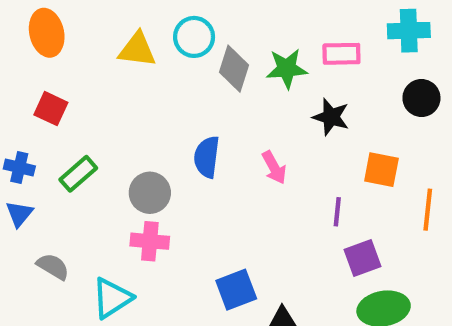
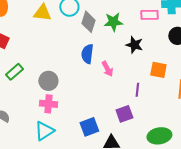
pink rectangle: (341, 54) -> (149, 15), moved
blue semicircle: (207, 157) -> (87, 54), moved
purple square: (363, 258) -> (124, 114), moved
cyan triangle: (112, 298) -> (44, 131), moved

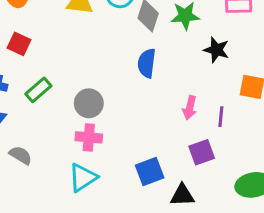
pink arrow: (107, 69) -> (190, 108), moved, turned 42

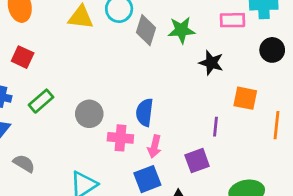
blue semicircle: (147, 63) -> (145, 112), moved
pink arrow: (190, 108) -> (154, 146), moved
pink cross: (89, 137) -> (120, 138), moved

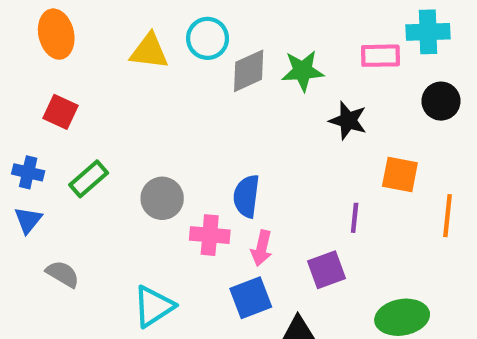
gray diamond: (146, 30) -> (249, 71), turned 48

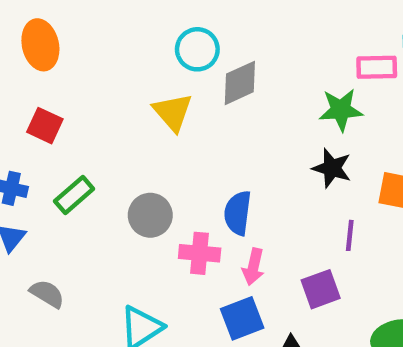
yellow triangle: (149, 51) -> (173, 112), moved, turned 42
green star: (303, 71) -> (341, 110), moved
black star: (348, 121) -> (332, 168), moved

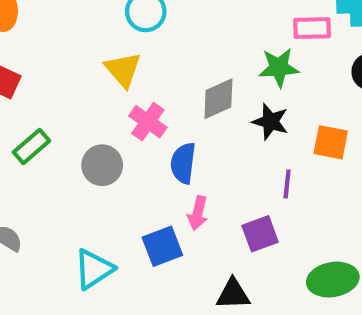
gray diamond: (240, 83) -> (218, 99), moved
pink cross: (200, 253) -> (148, 122), moved, turned 30
blue square: (242, 318) -> (162, 246), moved

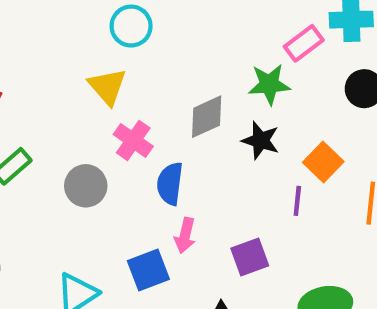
pink rectangle: (312, 28) -> (304, 43), turned -36
orange square: (331, 142) -> (323, 162), turned 33
purple line: (287, 184) -> (297, 201), moved

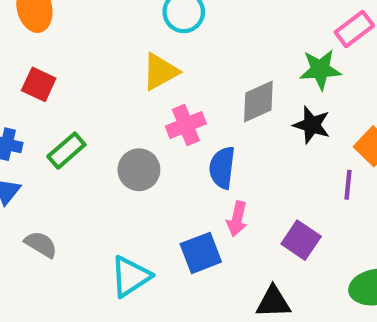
yellow triangle: (107, 87) -> (160, 72), turned 42
pink cross: (133, 140) -> (186, 125), turned 33
purple square: (250, 257) -> (301, 240), turned -36

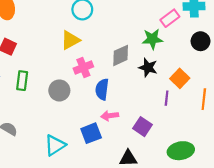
green rectangle: (66, 151) -> (22, 81), turned -42
pink arrow: (237, 219) -> (110, 116), turned 70

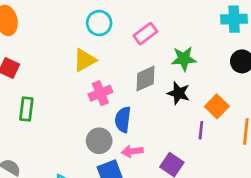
pink rectangle: (170, 18) -> (145, 34), moved
gray circle: (59, 90) -> (99, 141), moved

